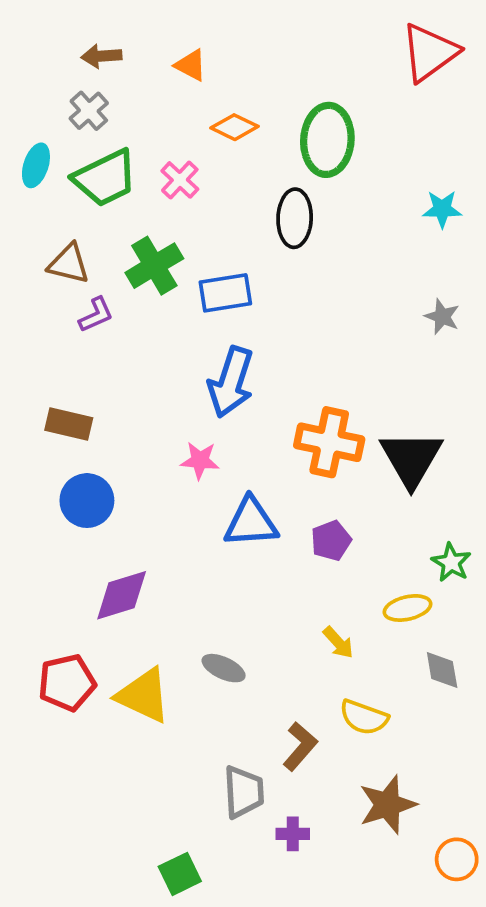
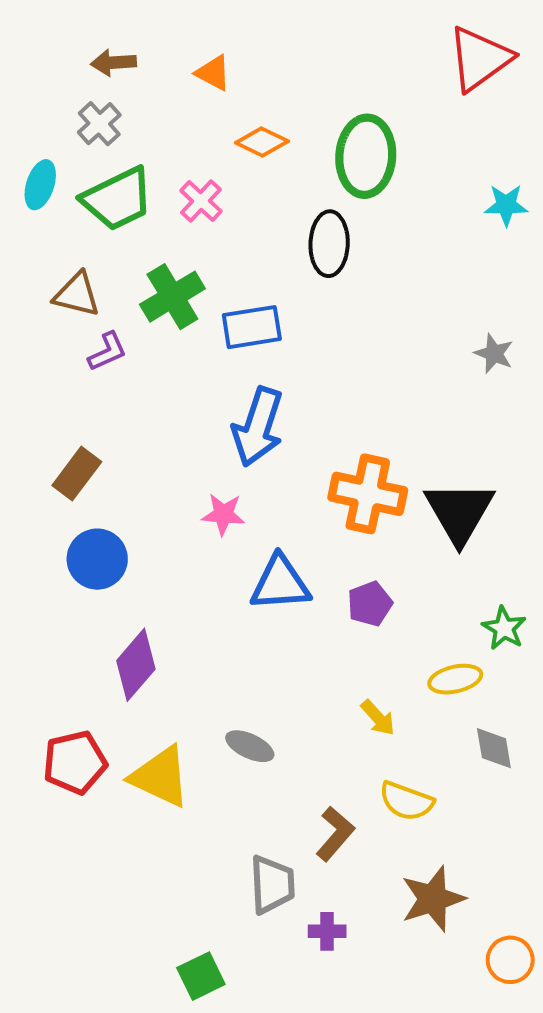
cyan star: (442, 209) -> (506, 205), moved
brown rectangle: (69, 424) -> (77, 474), turned -66
purple diamond: (122, 595) -> (136, 665), turned -32

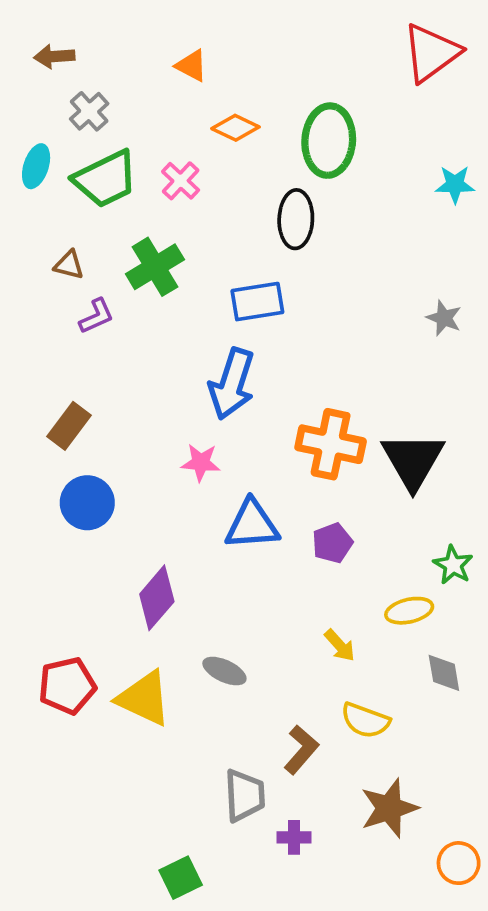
brown arrow: (113, 63) -> (54, 56), moved
brown triangle: (77, 295) -> (69, 265), size x0.7
blue rectangle: (252, 327) -> (257, 302), moved
purple diamond: (136, 665) -> (157, 598), moved

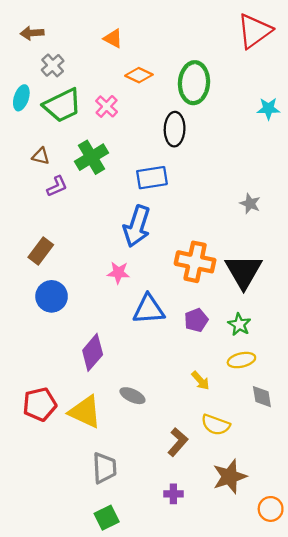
gray star: (444, 318) -> (250, 204), moved
green star: (453, 565) -> (239, 324), moved
gray trapezoid: (245, 795) -> (104, 468), moved

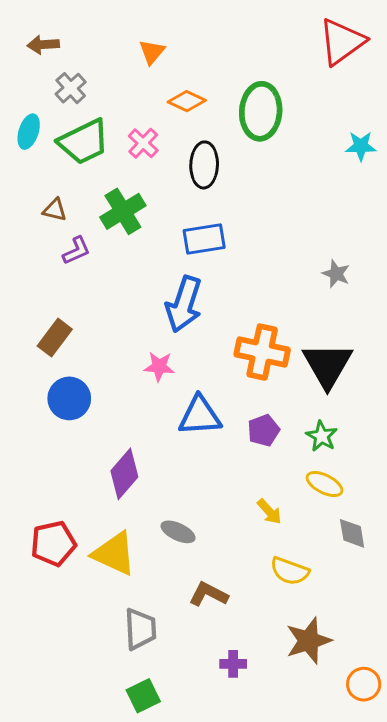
orange triangle: (113, 38) -> (152, 52), turned 42
black ellipse: (175, 129) -> (204, 165), moved
yellow ellipse: (241, 360) -> (324, 484), turned 40
brown L-shape: (178, 442) -> (208, 594), moved, turned -104

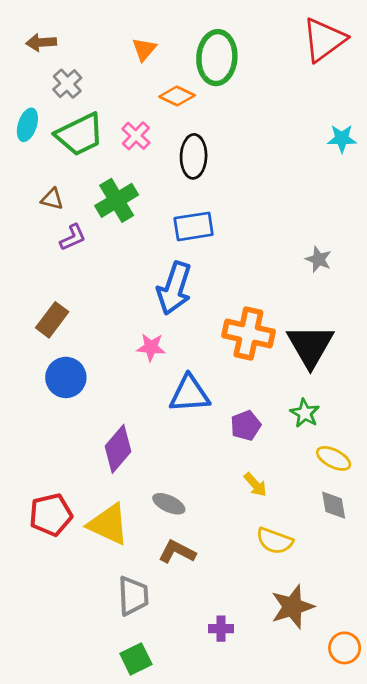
green ellipse: (261, 111) -> (217, 58), moved
purple pentagon: (264, 430) -> (246, 426), moved
yellow ellipse: (324, 484) -> (334, 458), moved
brown L-shape: (208, 594) -> (177, 552), moved

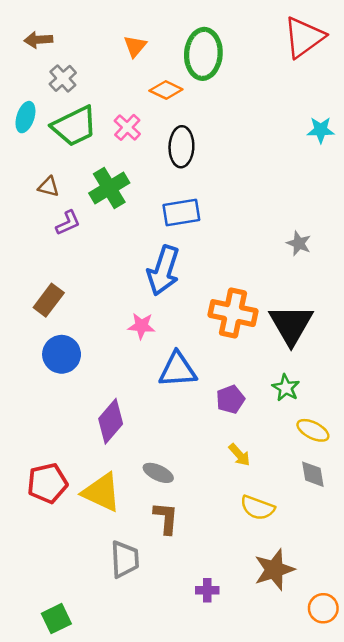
brown L-shape: (177, 552) -> (166, 518), turned 68
green square: (136, 659) -> (56, 619), moved

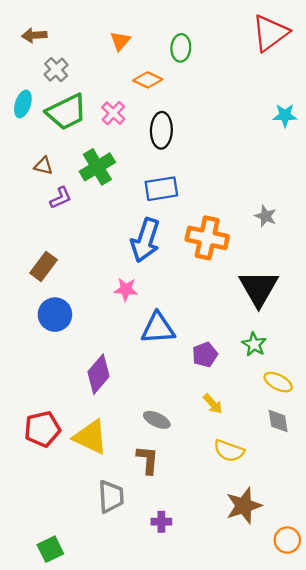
green ellipse: (203, 54) -> (181, 48), size x0.6
orange cross: (233, 313) -> (207, 238), moved
gray ellipse: (158, 473) -> (157, 420), moved
purple cross: (207, 590) -> (161, 522), moved

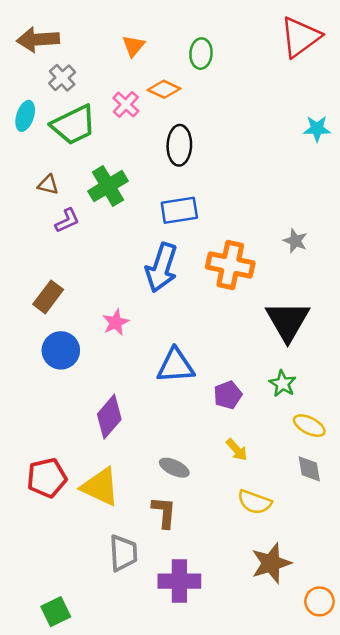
brown arrow: (34, 35) -> (38, 39), size x1.5
pink cross: (113, 113) -> (126, 104), moved
pink star: (126, 289) -> (116, 322), moved, turned -30
purple cross: (161, 522) -> (179, 581), size x1.8

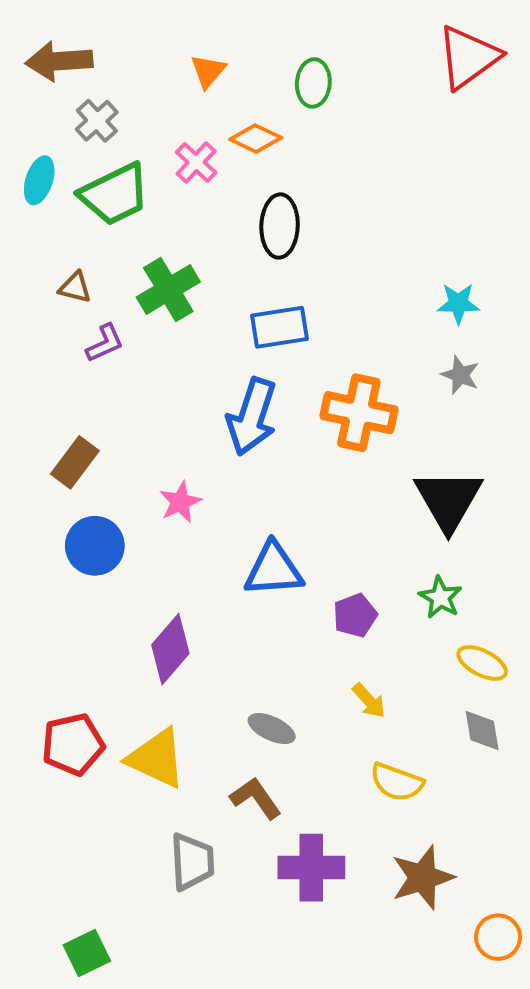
cyan star: (317, 129) -> (458, 303), moved
brown L-shape: (164, 512) -> (256, 798), turned -40
purple cross: (179, 581) -> (311, 868), moved

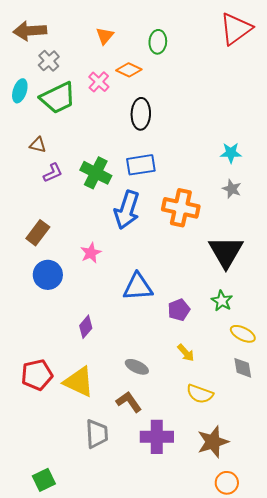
green cross: (168, 290) -> (96, 173), moved, turned -32
purple diamond: (170, 649) -> (86, 327), size x0.7
orange circle: (498, 937) -> (227, 483), moved

